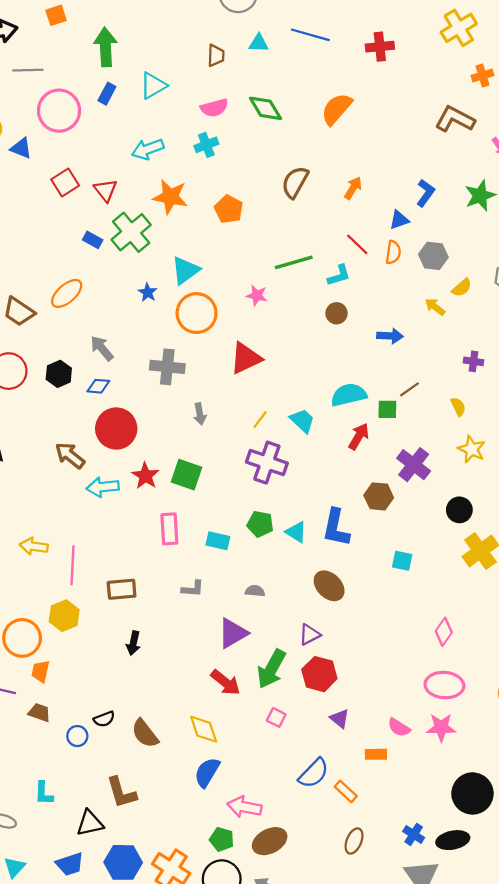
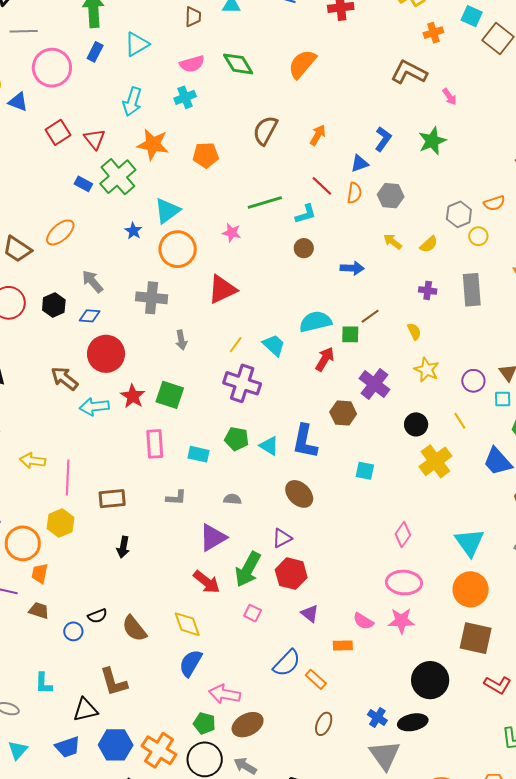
cyan arrow: (148, 149) -> (132, 102), turned -52
orange pentagon: (229, 209) -> (206, 155), turned -30
yellow semicircle: (462, 288) -> (429, 244), moved

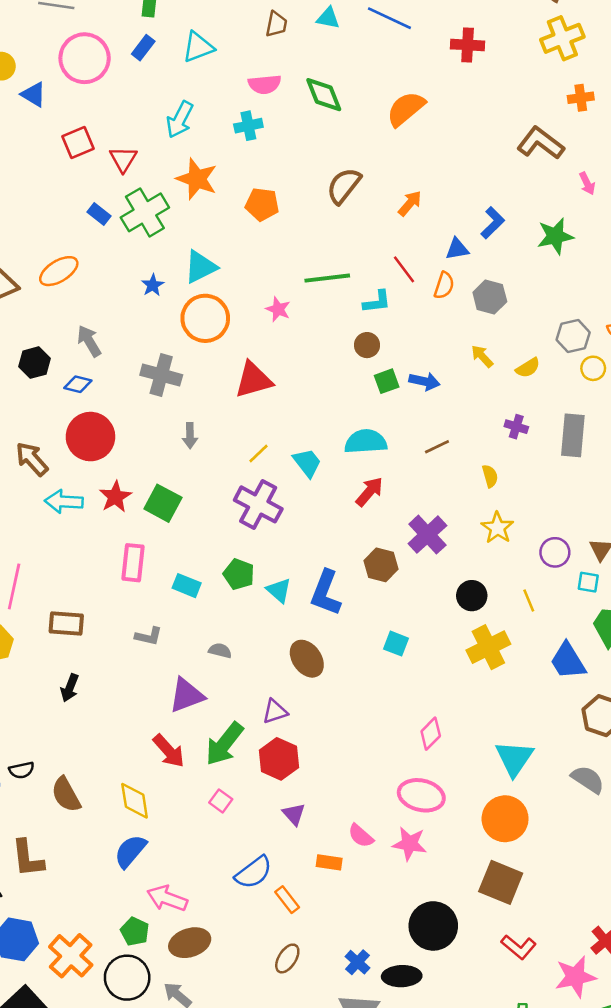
green square: (350, 334) -> (387, 381), moved, turned -30

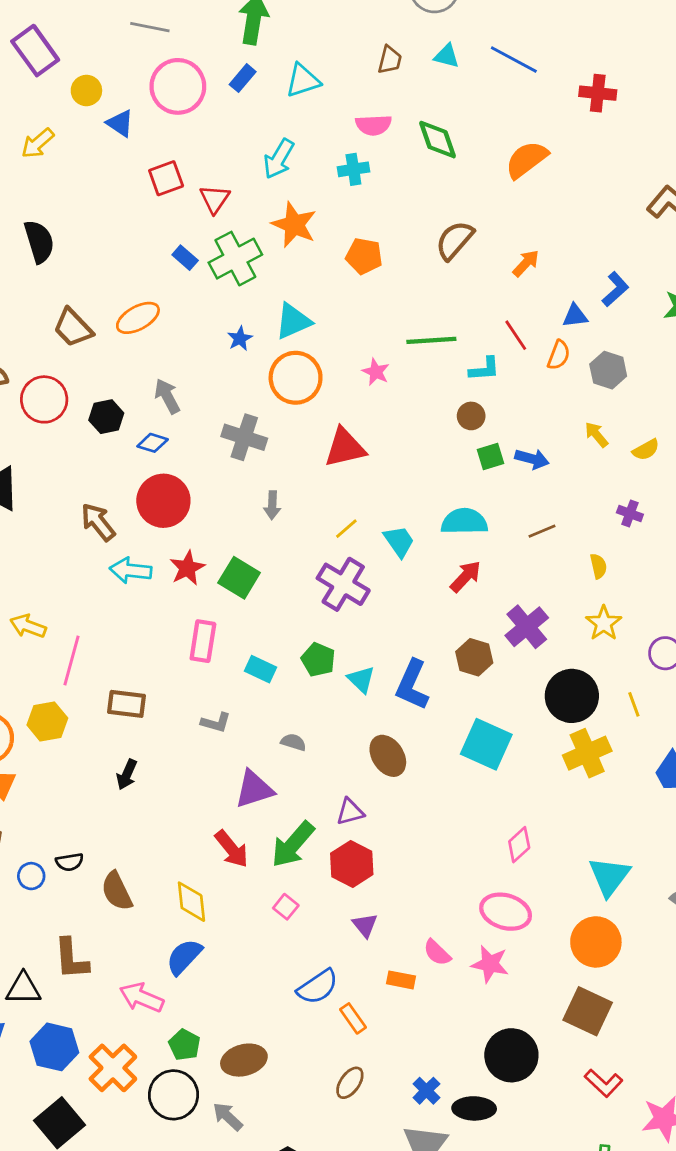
black circle: (472, 596) -> (572, 696), size x1.6
cyan square: (396, 644) -> (486, 744), size x1.8
pink arrow: (167, 898) -> (142, 997), moved

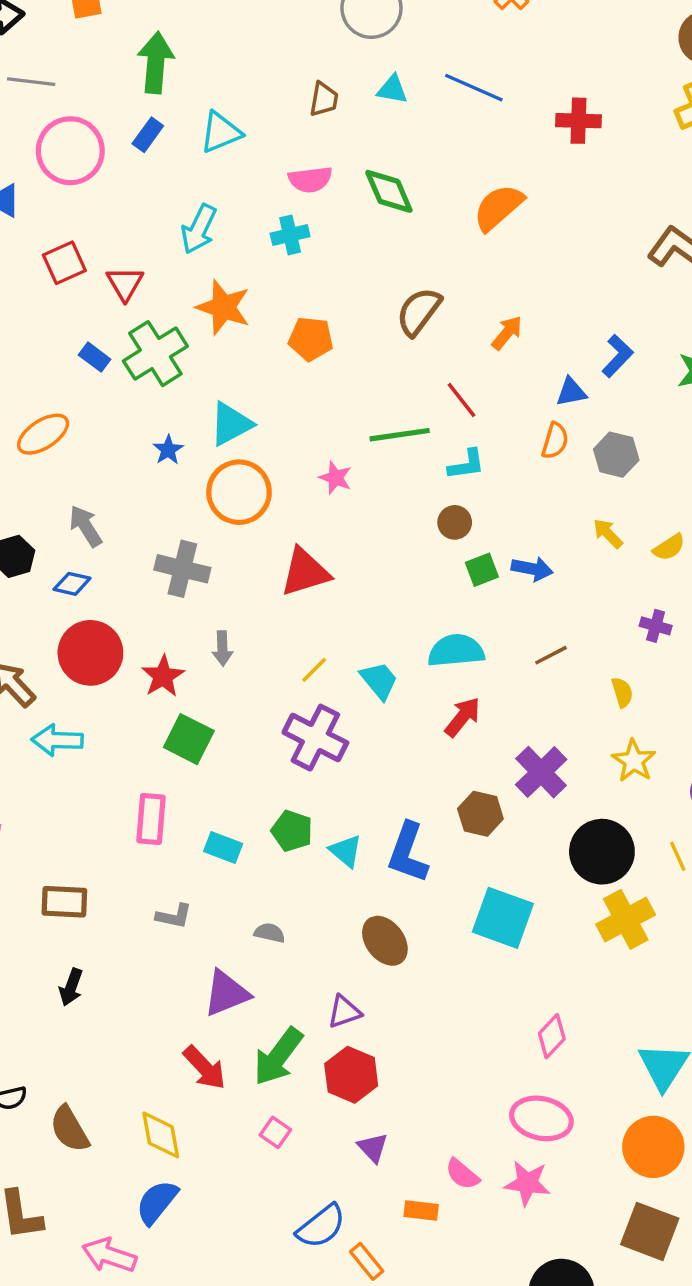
red line: (516, 335) -> (461, 400), moved
red star: (187, 568) -> (163, 676), moved

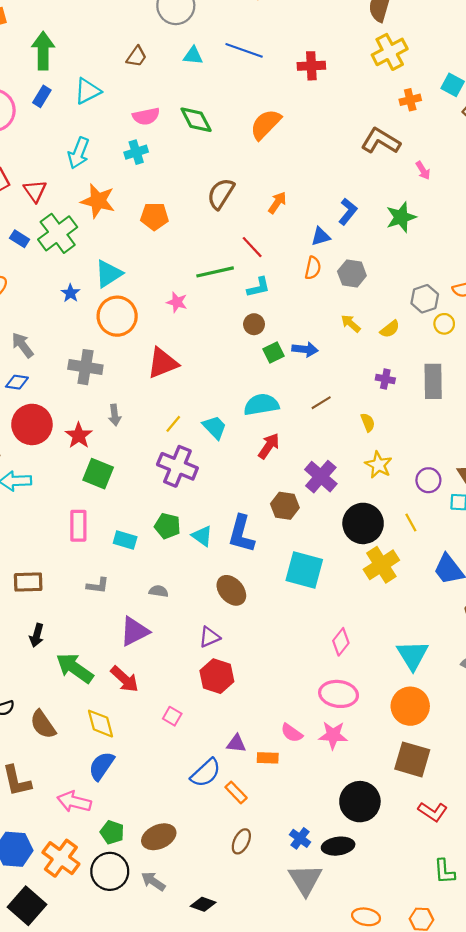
brown trapezoid: (324, 99) -> (137, 57), moved, turned 30
green arrow: (278, 1057) -> (75, 668), moved, turned 93
purple triangle: (373, 1148) -> (236, 744), moved, turned -36

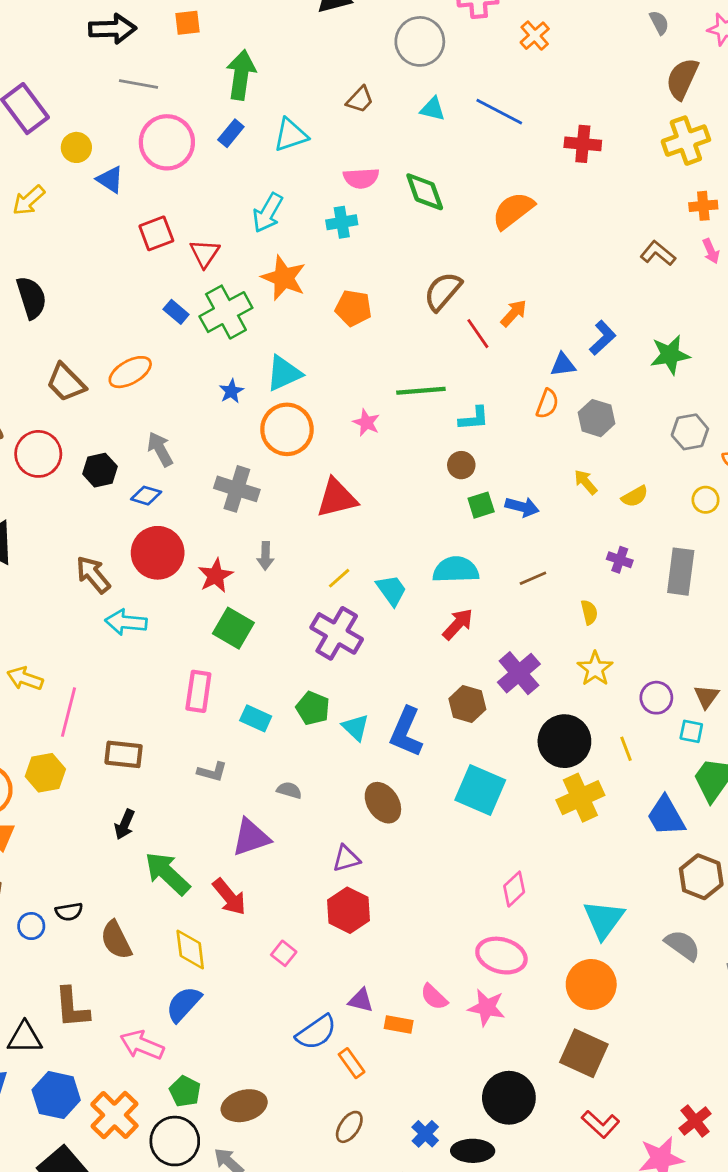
brown L-shape: (381, 141) -> (658, 253), size x0.7
pink arrow: (423, 171) -> (711, 251), moved
red line: (252, 247) -> (478, 334), moved
gray hexagon: (425, 299) -> (690, 432), moved

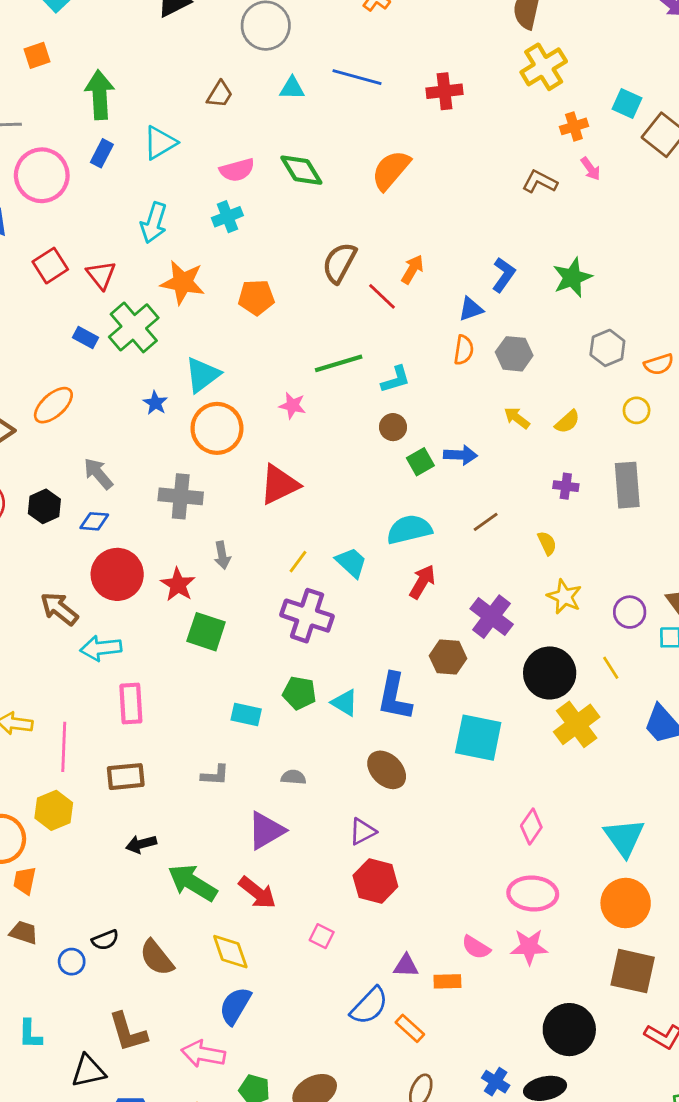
pink rectangle: (198, 691) -> (131, 704), moved
black arrow: (125, 824) -> (141, 844), turned 64

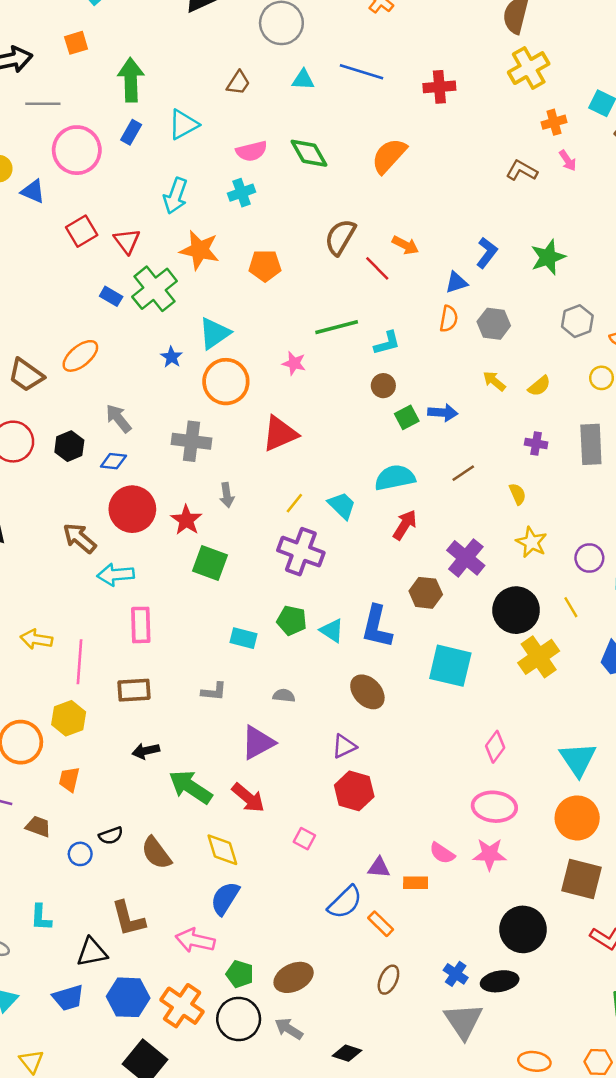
orange arrow: (412, 269) -> (405, 245), turned 85
orange trapezoid: (25, 881) -> (69, 779), moved

